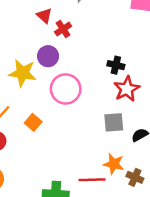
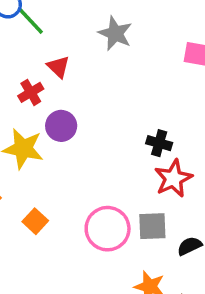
red cross: (63, 29) -> (31, 92), moved
pink circle: (66, 89) -> (108, 229), moved

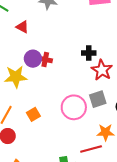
red cross: (31, 92) -> (45, 59), moved, turned -32
orange square: (35, 221) -> (33, 114), turned 32

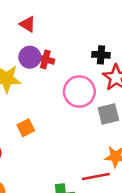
red triangle: (22, 27) -> (28, 24), moved
pink circle: (74, 107) -> (79, 92), moved

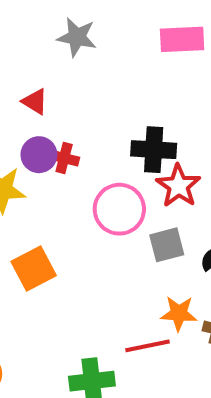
black cross: (101, 55) -> (154, 150), size x1.5
orange square: (26, 128) -> (34, 268), size x1.5

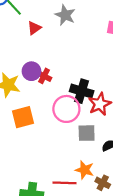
red triangle: (35, 102) -> (34, 28), moved, turned 40
black cross: (154, 150) -> (82, 91), moved
orange square: (34, 268) -> (23, 117), moved

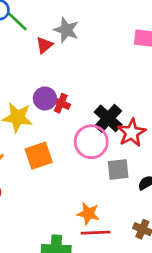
gray star: (65, 15) -> (66, 30), moved
black cross: (82, 91) -> (108, 118), turned 30
orange star: (85, 170) -> (88, 214), moved

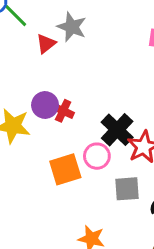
pink circle: (91, 142) -> (97, 156), size x0.7
orange square: (39, 156) -> (65, 169), moved

